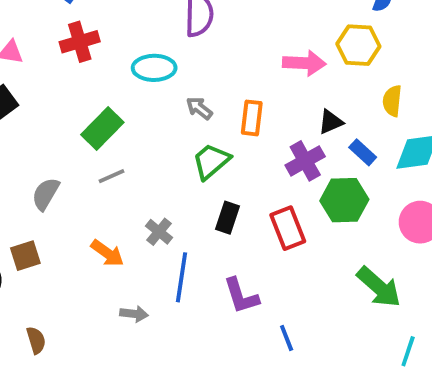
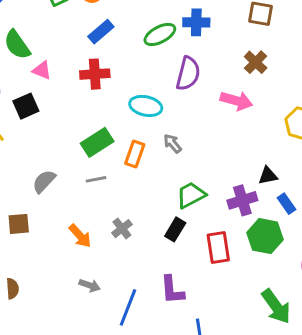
pink arrow: (304, 63) -> (236, 101), moved
orange rectangle: (252, 118) -> (135, 154), moved
green trapezoid: (211, 161) -> (191, 195), moved
blue line: (181, 277) -> (128, 307), moved

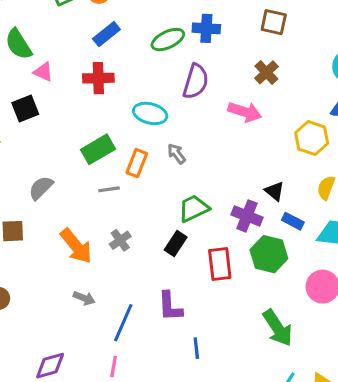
black triangle: (268, 176) -> (275, 191), turned 48
gray line: (96, 179) -> (109, 189), moved
purple cross: (242, 200) -> (247, 216), turned 36
blue rectangle: (287, 204) -> (293, 221), turned -30
orange arrow: (80, 236) -> (76, 246), size x1.4

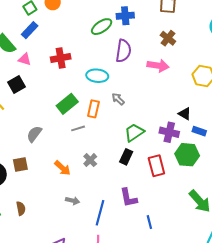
blue rectangle: (106, 34) -> (30, 30), moved
orange arrow: (76, 246) -> (62, 168), size x0.7

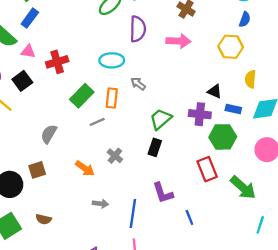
red cross: (61, 58) -> (57, 62), moved
red rectangle: (156, 166) -> (207, 169), moved
brown semicircle: (21, 208) -> (44, 219), turned 120

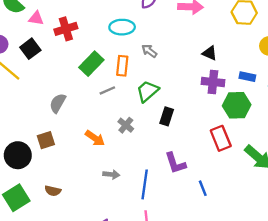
black triangle: (215, 91) -> (210, 53), moved
green trapezoid: (161, 119) -> (147, 91), moved

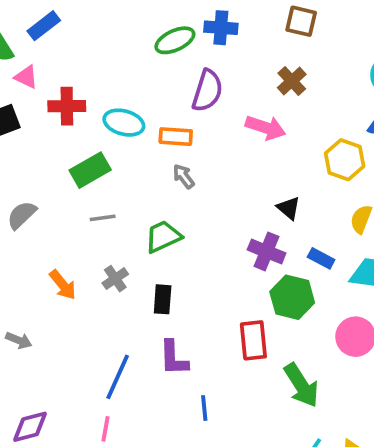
cyan ellipse: (122, 27) -> (124, 123), moved
black triangle: (210, 53) -> (289, 208), moved
orange rectangle: (122, 66) -> (176, 137), moved, turned 72
black rectangle: (167, 116) -> (163, 299), moved, turned -30
gray arrow: (111, 174) -> (19, 340), moved

